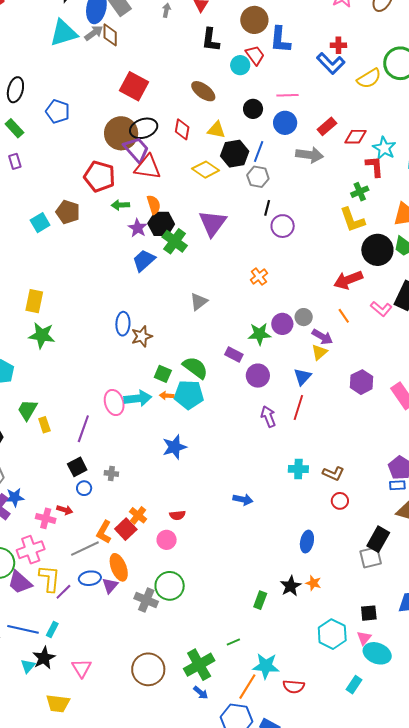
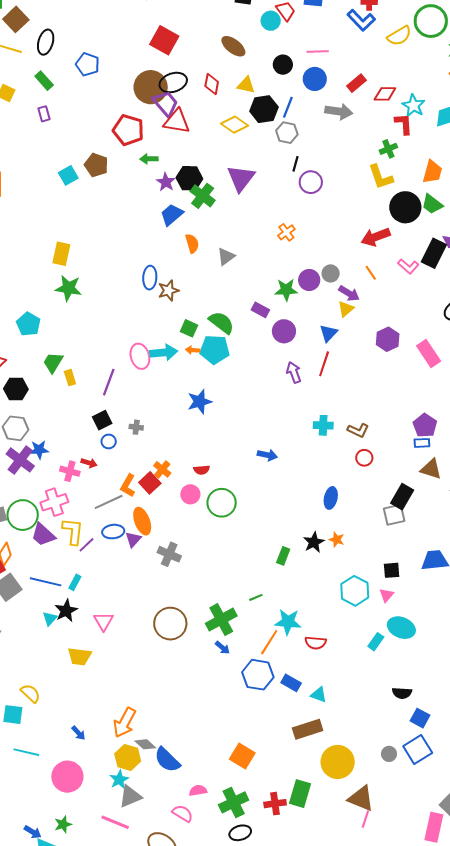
orange semicircle: (154, 205) -> (192, 243), moved
green circle: (170, 586) -> (222, 503), moved
cyan ellipse: (377, 653) -> (401, 628), moved

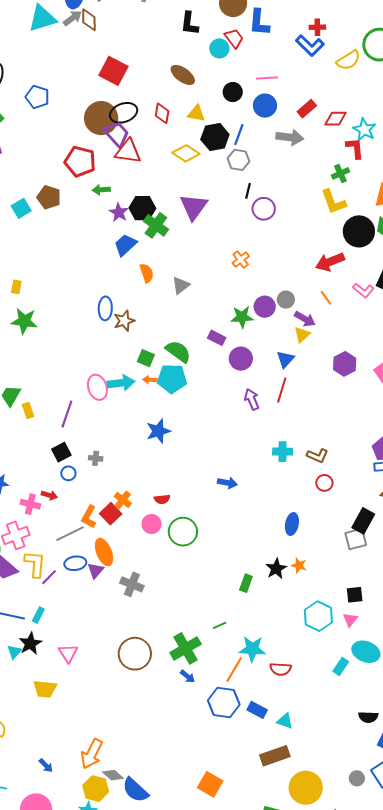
yellow rectangle: (61, 254) -> (16, 287), size x0.6

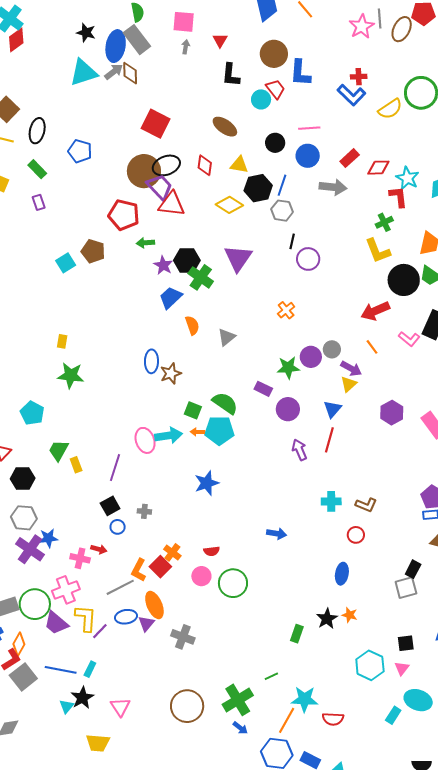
red circle: (324, 483) -> (356, 535), moved
black rectangle: (363, 521) -> (413, 569), size x0.7

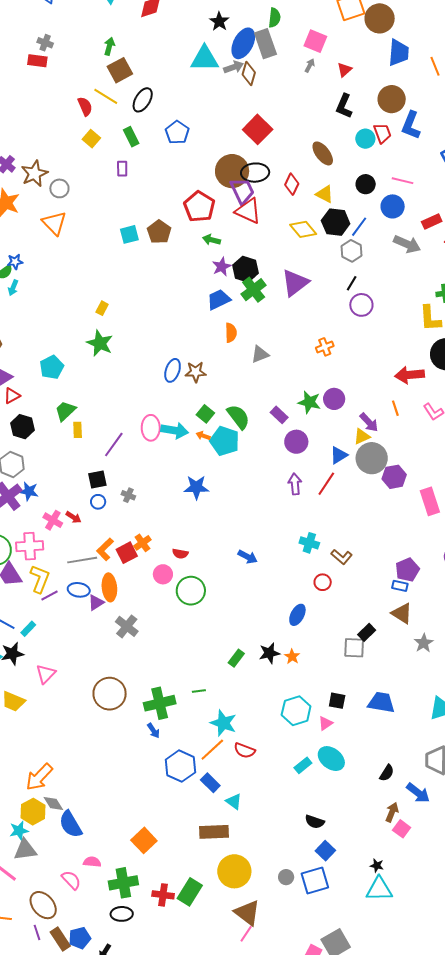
gray circle: (332, 349) -> (372, 458), moved, size x1.8
blue ellipse: (151, 361) -> (173, 370), moved
orange line: (287, 720) -> (212, 750), moved

